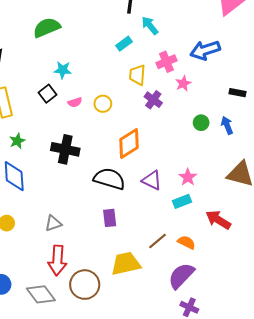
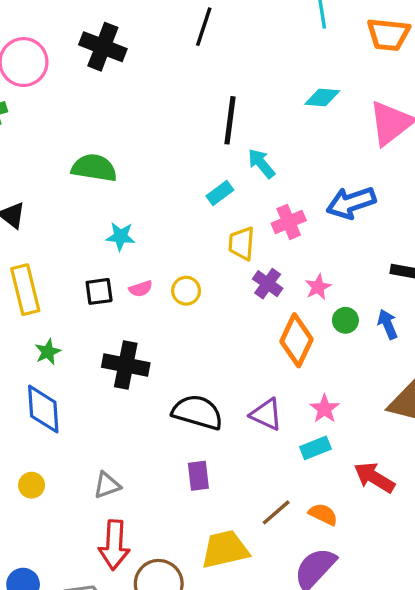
green semicircle: (47, 28) -> (94, 168), turned 32
pink star: (183, 83) -> (318, 287), moved
black square: (48, 94) -> (99, 291), moved, turned 30
orange diamond: (129, 144) -> (297, 340), moved, turned -32

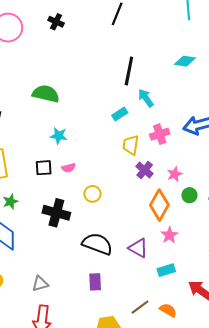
black cross: (103, 47) -> (56, 22), size x0.6
yellow circle: (186, 291) -> (92, 194), moved
pink star: (325, 409) -> (169, 235), moved

